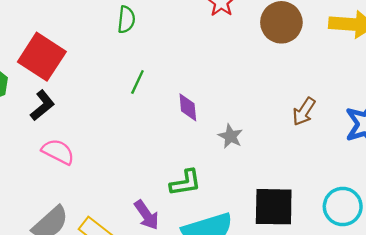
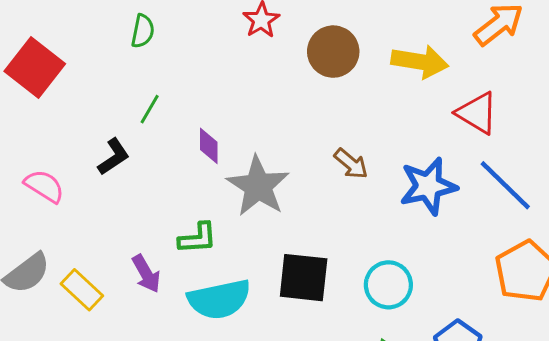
black L-shape: (42, 105) -> (114, 157), moved
brown arrow: (304, 112) -> (351, 164), turned -88
gray star: (230, 136) -> (258, 186), size x2.0

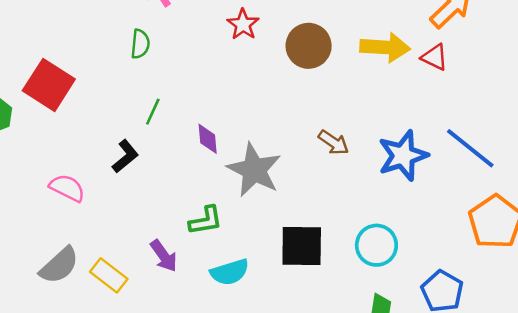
red triangle: (477, 113) -> (435, 57), moved, size x0.7
cyan semicircle: (219, 299) -> (230, 272), size x0.7

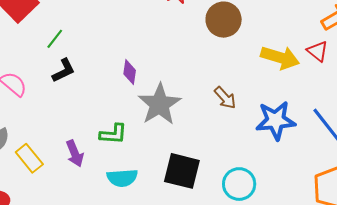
yellow arrow: (385, 47) -> (280, 58), moved
green line: (153, 112) -> (55, 39), moved

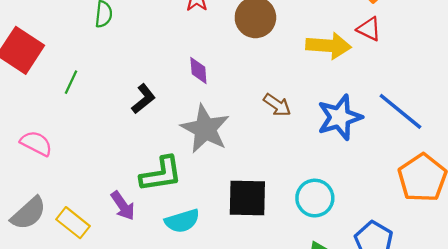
black L-shape: (64, 70) -> (143, 99), moved
purple diamond: (130, 72) -> (198, 71), moved
green L-shape: (113, 134) -> (161, 174), size x1.4

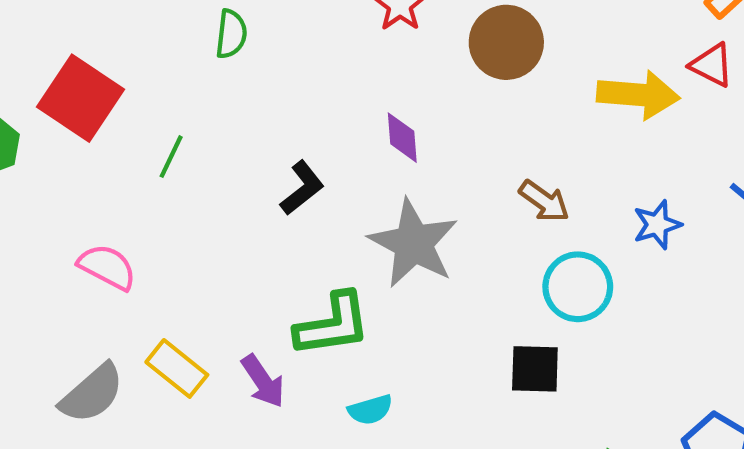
blue star: (340, 117) -> (657, 225), size x0.6
black square: (247, 198) -> (535, 369), moved, size x0.7
cyan circle: (315, 198) -> (578, 287), moved
cyan semicircle: (182, 221) -> (370, 410), size x0.7
yellow rectangle: (73, 223) -> (177, 368), moved

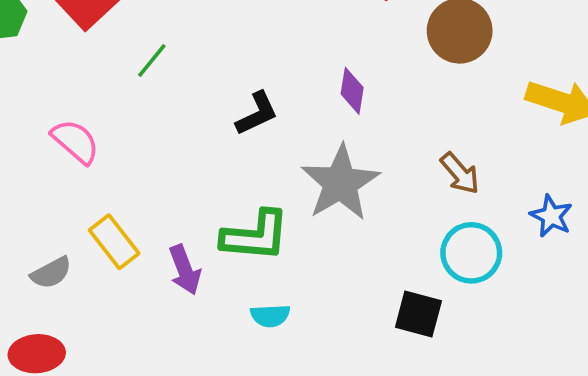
blue star: (657, 225) -> (551, 216), turned 30
gray semicircle: (92, 393) -> (51, 273), moved, size x0.7

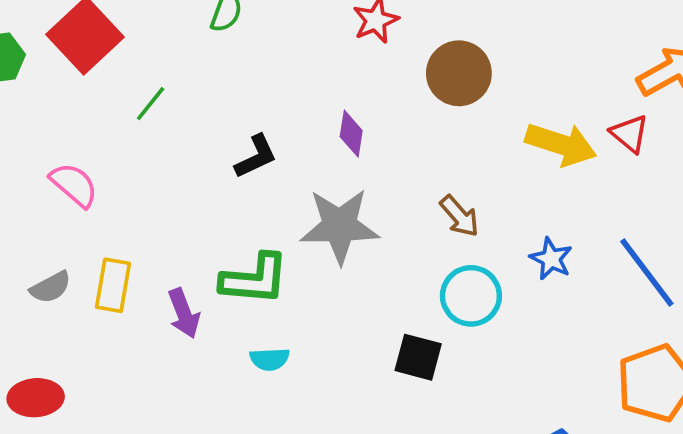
gray star: (340, 183) -> (340, 226), turned 30
yellow rectangle: (114, 242) -> (113, 285), turned 48
gray semicircle: (51, 273) -> (51, 287), moved

